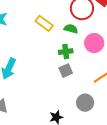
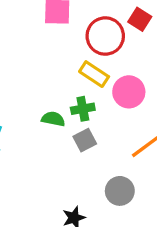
yellow rectangle: (44, 23) -> (94, 74), moved
green semicircle: (71, 29) -> (53, 119), moved

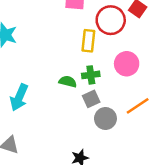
yellow rectangle: (94, 74) -> (88, 41), moved, turned 60
gray circle: (120, 191) -> (105, 118), moved

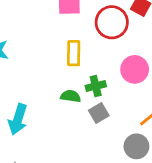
yellow rectangle: (88, 41) -> (74, 53), moved
gray circle: (105, 118) -> (136, 146), moved

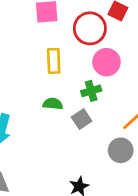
pink circle: (135, 69) -> (106, 62), moved
green cross: (96, 86) -> (91, 91), moved

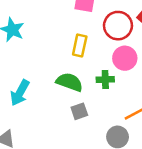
green semicircle: (53, 104) -> (70, 82), size x1.5
gray square: (82, 119) -> (79, 111), moved

